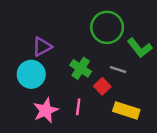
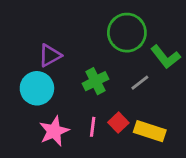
green cross: (81, 68) -> (95, 81), turned 30
gray line: (118, 70) -> (140, 83), turned -56
red square: (102, 86) -> (118, 123), moved

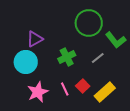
pink line: (93, 127) -> (65, 89), turned -32
yellow rectangle: (150, 131) -> (105, 92), turned -60

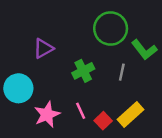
gray line: (98, 58) -> (122, 72), turned -40
cyan circle: (26, 62) -> (18, 88), moved
red square: (83, 86) -> (103, 121), moved

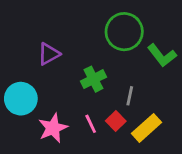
gray line: (122, 72) -> (130, 96), moved
red square: (103, 121) -> (116, 121), moved

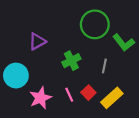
gray line: (130, 96) -> (104, 66), moved

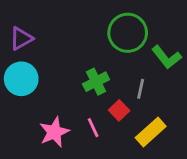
purple triangle: (37, 41) -> (21, 39), moved
cyan circle: (16, 76) -> (21, 79), moved
red square: (88, 93) -> (119, 110), moved

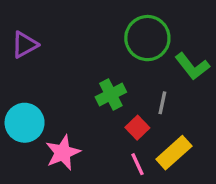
cyan circle: (21, 79) -> (25, 123), moved
pink line: (93, 128) -> (137, 164), moved

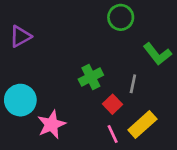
green circle: (147, 38) -> (121, 17), moved, size x0.7

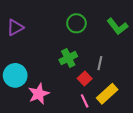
green circle: (121, 17) -> (76, 23), moved
green L-shape: (157, 54) -> (117, 26), moved

